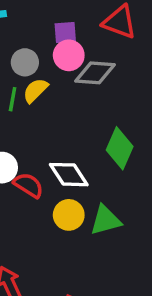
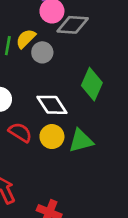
gray circle: (25, 62) -> (42, 52), moved
red semicircle: (28, 185) -> (20, 132), moved

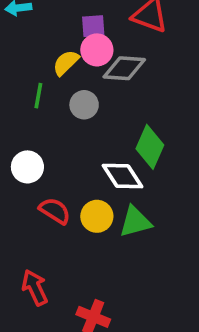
yellow semicircle: (26, 39) -> (66, 63), moved
white diamond: (52, 105) -> (122, 176), moved

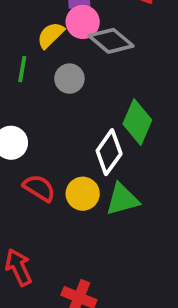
gray diamond: (124, 68) -> (111, 41), turned 36
white diamond: (122, 176) -> (109, 152), turned 69

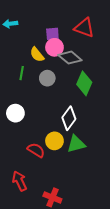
yellow semicircle: (51, 35) -> (37, 55), turned -84
green diamond: (137, 122) -> (84, 83), moved
red semicircle: (39, 188) -> (36, 150), moved

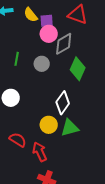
yellow semicircle: (37, 55) -> (31, 15), moved
gray diamond: (70, 58) -> (64, 44), turned -70
red semicircle: (36, 150) -> (18, 140), moved
red arrow: (20, 181) -> (40, 152), moved

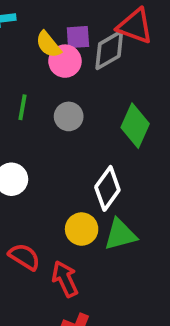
yellow semicircle: (31, 15) -> (48, 44), moved
pink circle: (49, 34) -> (65, 61), moved
gray diamond: (64, 44) -> (109, 50), moved

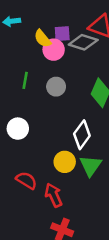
gray diamond: (109, 50) -> (83, 42), turned 48
green triangle: (120, 235) -> (91, 166), turned -40

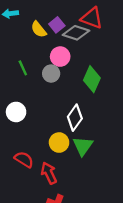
purple square: (62, 34) -> (57, 25), turned -35
pink circle: (54, 50) -> (60, 57), moved
green line: (25, 80) -> (23, 68), turned -35

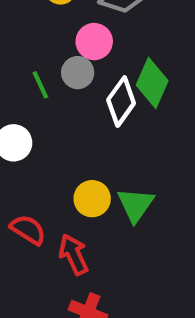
green line: (23, 68) -> (40, 85), moved
white diamond: (75, 118) -> (121, 101), moved

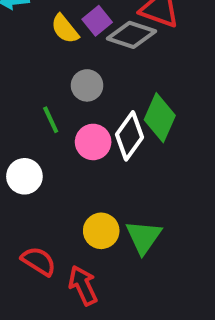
pink circle: (94, 42) -> (93, 142), moved
gray circle: (78, 73) -> (87, 85), moved

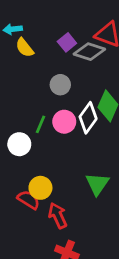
yellow semicircle: (65, 29) -> (25, 48), moved
green line: (51, 120) -> (40, 124), moved, turned 48
yellow circle: (101, 231) -> (40, 188), moved

